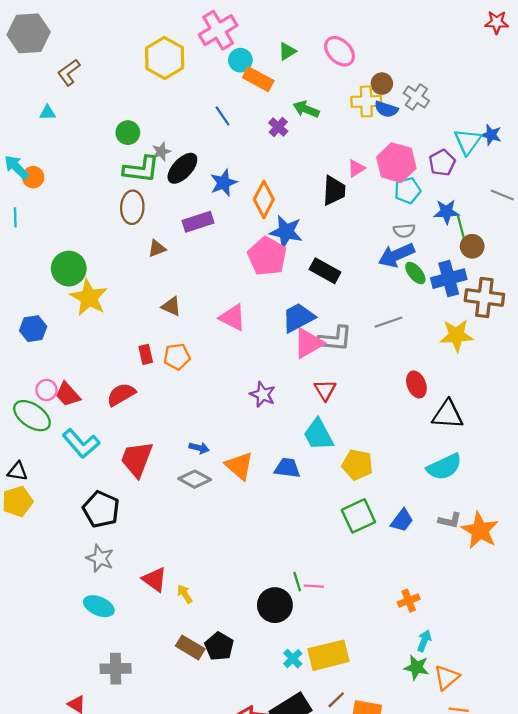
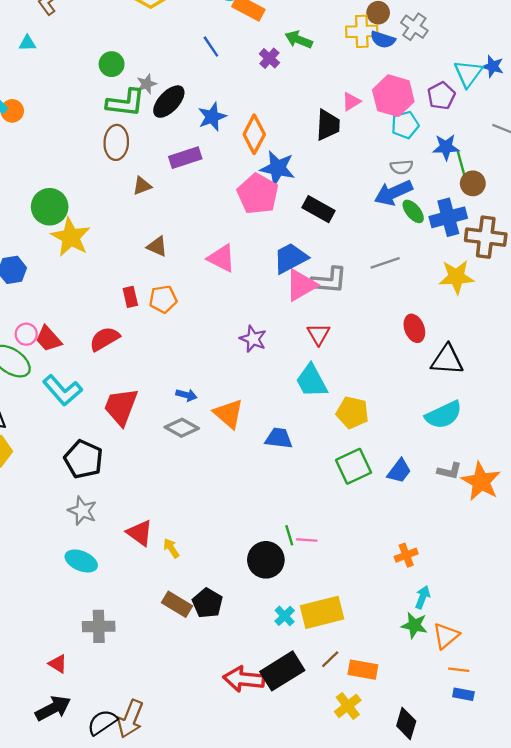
blue trapezoid: (287, 468) -> (279, 438), moved

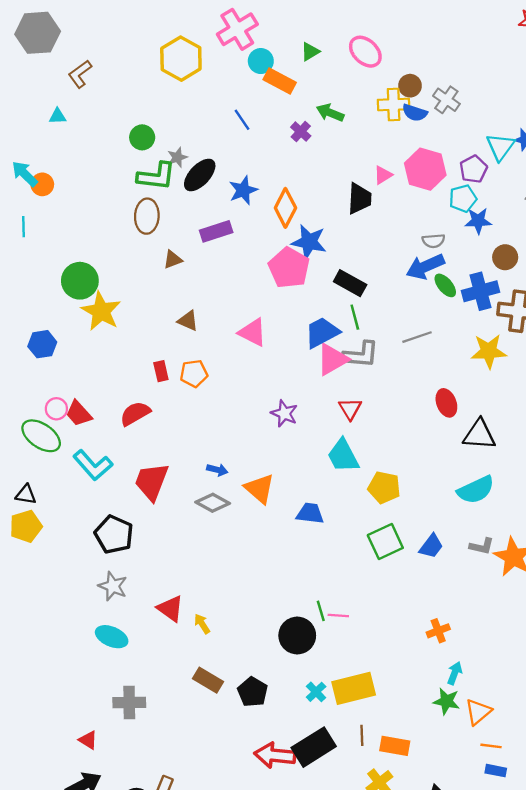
cyan pentagon: (405, 125) -> (463, 198), moved
green line: (461, 163) -> (355, 317), moved
black pentagon: (207, 603) -> (253, 692), moved
brown line: (330, 659) -> (362, 735), turned -48

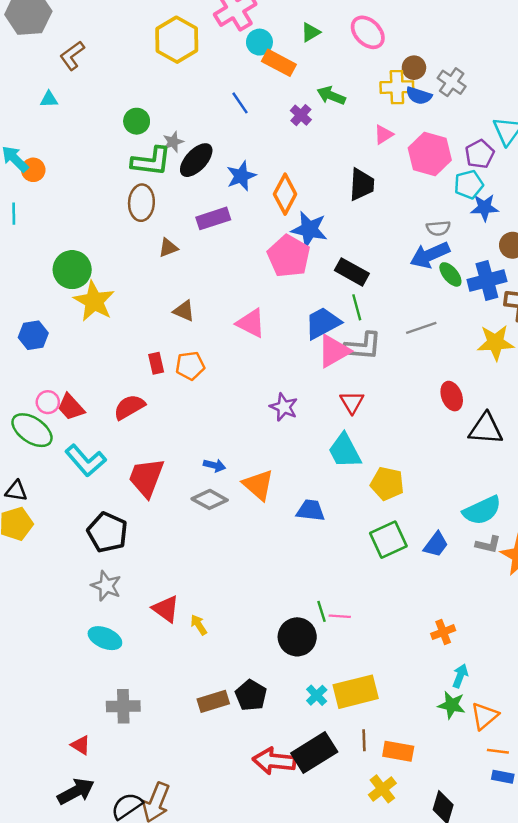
pink triangle: (383, 175) -> (384, 135), moved
cyan semicircle: (476, 490) -> (482, 510), moved
brown rectangle: (208, 680) -> (213, 701), moved, turned -48

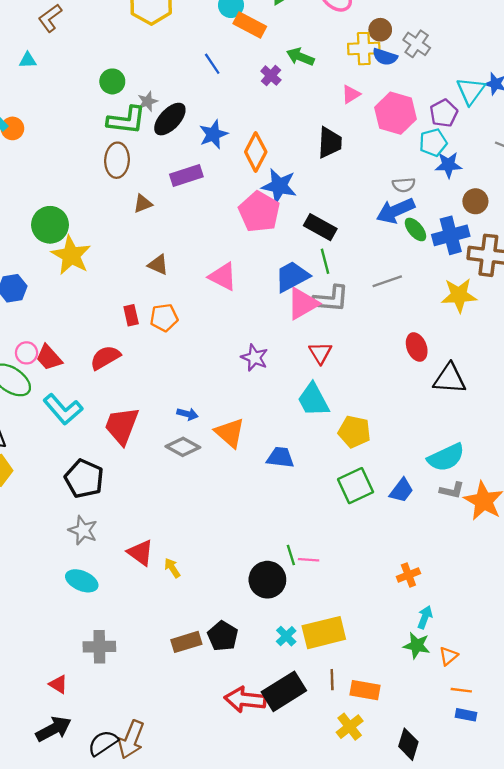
orange triangle: (484, 716) -> (448, 656), size x0.7

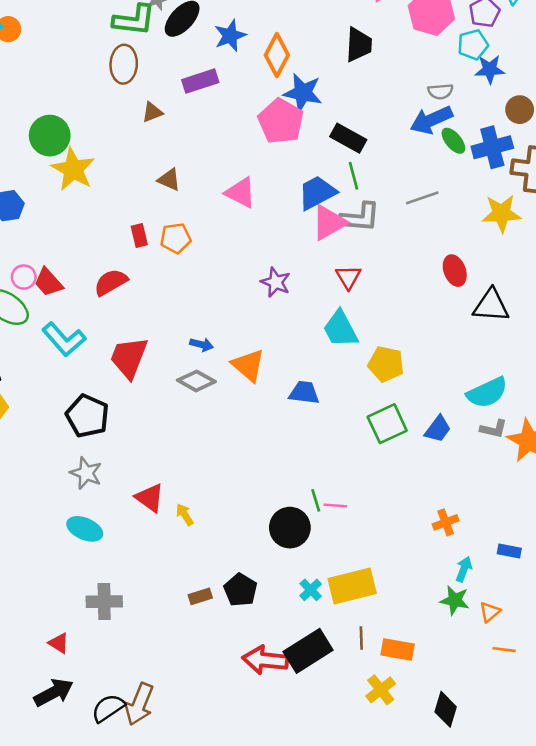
brown rectangle: (186, 642) -> (200, 596), size x0.7
blue rectangle: (466, 715) -> (509, 551), moved

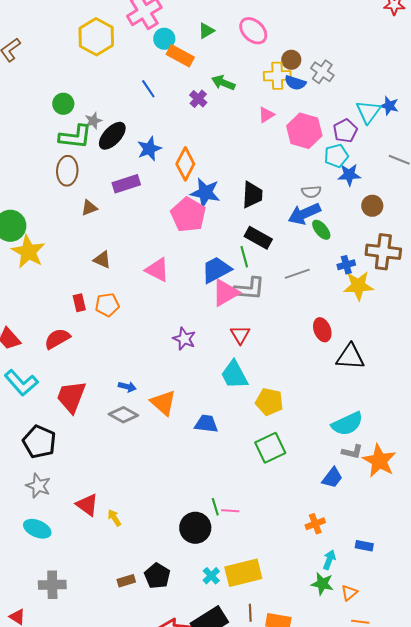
black trapezoid: (359, 45) -> (252, 195), moved
black rectangle: (348, 138) -> (258, 238), moved
blue cross: (492, 147) -> (346, 265), moved, size x0.6
blue trapezoid: (438, 429) -> (332, 478), moved

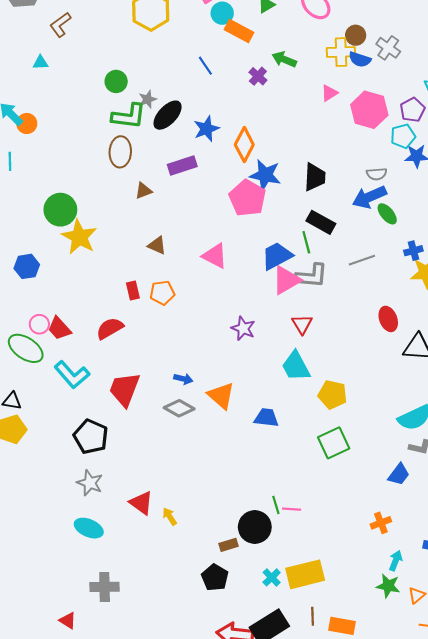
brown rectangle: (126, 581) -> (229, 545), moved

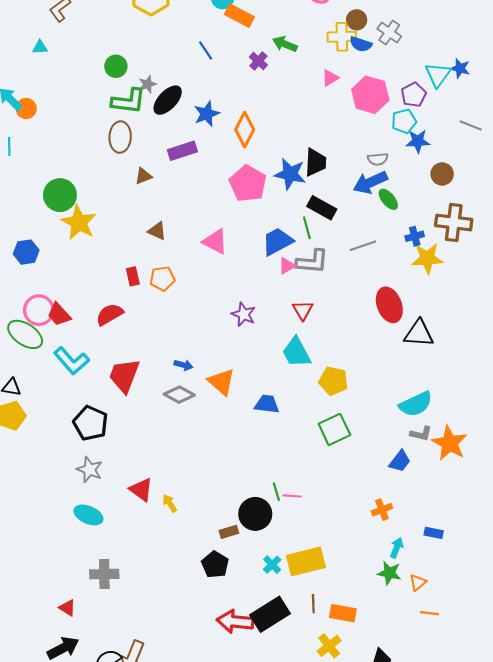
blue star: (265, 175) -> (290, 174), moved
pink triangle: (286, 280) -> (287, 266), size x0.6
red ellipse: (388, 319) -> (389, 305), size x1.4
pink circle: (39, 324) -> (39, 310), size x1.5

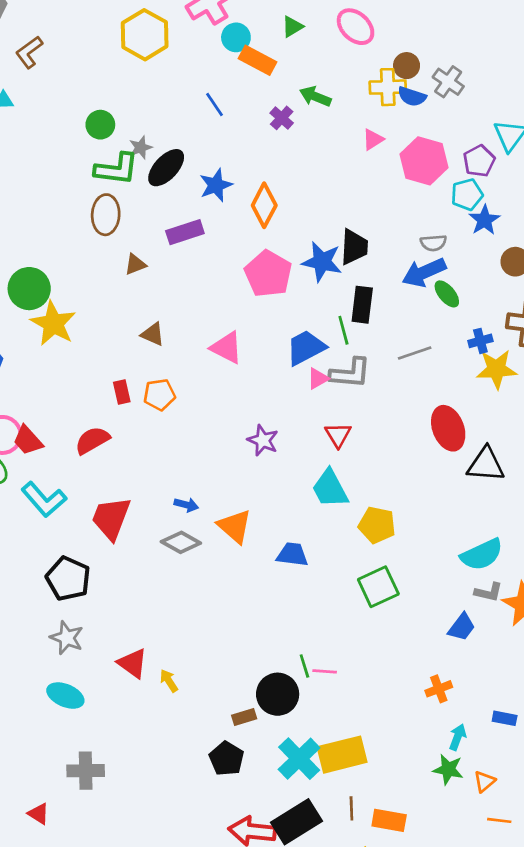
blue star: (418, 141) -> (484, 220), turned -30
black rectangle: (322, 208) -> (362, 305), turned 68
cyan cross: (272, 565) -> (299, 759), size x1.8

